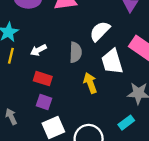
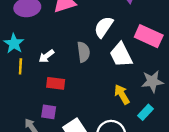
yellow arrow: (90, 83) -> (122, 94), moved
purple square: (44, 102) -> (49, 112), moved

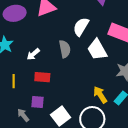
yellow line: (20, 66) -> (14, 81), moved
yellow arrow: (122, 94) -> (100, 95), moved

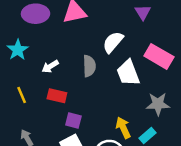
yellow line: (14, 81) -> (22, 95), turned -32
purple square: (38, 102) -> (73, 121), moved

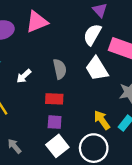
white semicircle: (113, 42) -> (92, 35), moved
red rectangle: (57, 96) -> (54, 99), moved

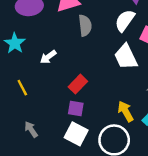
gray semicircle: (60, 69) -> (85, 25), moved
red rectangle: (54, 99) -> (78, 84), turned -54
white square: (57, 146) -> (76, 134), turned -30

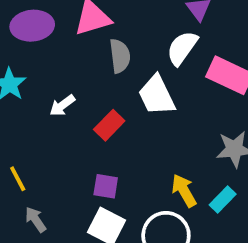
white trapezoid: (126, 57) -> (157, 95), moved
red rectangle: (78, 84) -> (109, 125), moved
yellow line: (22, 88) -> (18, 179), moved

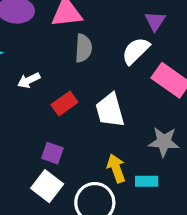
white trapezoid: (157, 95) -> (110, 110), moved
cyan rectangle: (223, 199) -> (147, 181), turned 35

